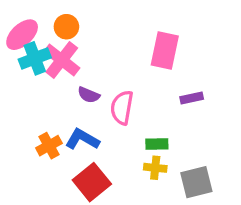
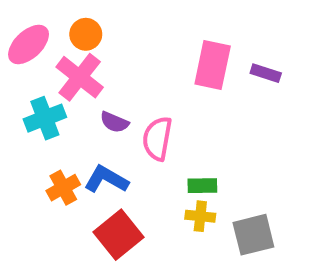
cyan cross: (35, 58) -> (45, 118), moved
purple rectangle: (192, 98) -> (266, 73), moved, turned 30

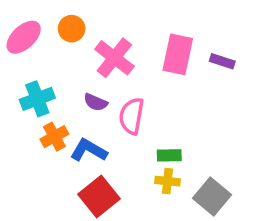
pink cross: (80, 77) -> (114, 58), moved
orange cross: (63, 188) -> (54, 137), moved
gray square: (253, 235) -> (212, 196), turned -36

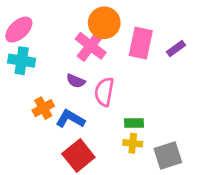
orange circle: (72, 29) -> (104, 23), moved, size x1.5
purple rectangle: (222, 61) -> (176, 48), turned -54
cyan cross: (37, 99) -> (22, 61), moved, turned 30
gray square: (212, 196) -> (168, 156), turned 32

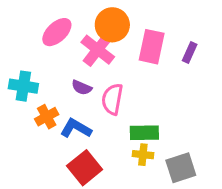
pink ellipse: (19, 30) -> (57, 32), moved
purple rectangle: (176, 48) -> (190, 52), turned -30
cyan cross: (22, 61) -> (23, 86), moved
green rectangle: (134, 123) -> (144, 133), size x1.4

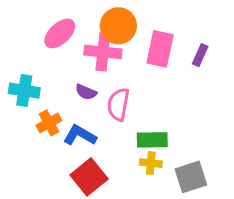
pink cross: (98, 50) -> (103, 52), turned -32

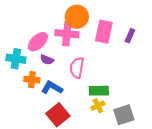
pink ellipse: (60, 33) -> (38, 42), moved
purple semicircle: (86, 92) -> (47, 60), moved
orange cross: (49, 123) -> (32, 80), turned 35
yellow cross: (151, 163) -> (98, 106), turned -32

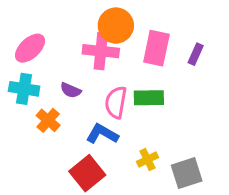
pink ellipse: (38, 42) -> (30, 48), moved
orange cross: (32, 80) -> (48, 120), turned 35
blue L-shape: (52, 88) -> (102, 134), moved
green rectangle: (99, 91) -> (149, 98), moved

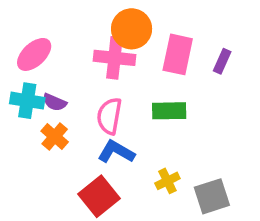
purple semicircle: (71, 90) -> (55, 102), moved
pink semicircle: (116, 102) -> (109, 116), moved

